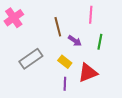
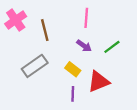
pink line: (91, 15) -> (86, 18), moved
brown line: (58, 27) -> (45, 30), moved
green line: (100, 42) -> (112, 47), turned 42

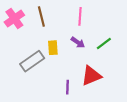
brown line: (45, 30) -> (41, 16), moved
yellow rectangle: (73, 69) -> (53, 48), moved, turned 48

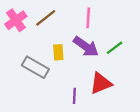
brown line: (41, 16) -> (46, 18), turned 66
purple arrow: (78, 42) -> (86, 47), size x1.6
gray rectangle: (32, 61) -> (35, 67), turned 65

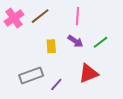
purple arrow: (86, 47) -> (75, 41), size x0.7
gray rectangle: (35, 67) -> (31, 75), moved, turned -50
purple line: (74, 96) -> (56, 84), moved, turned 40

